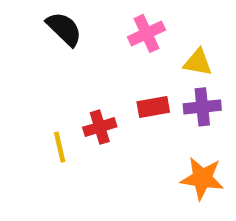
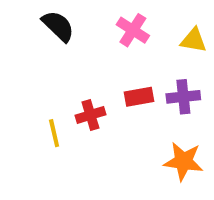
pink cross: (147, 33) -> (133, 30), turned -32
yellow triangle: (198, 62) -> (193, 40), moved

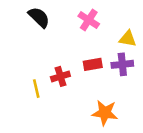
yellow triangle: (193, 40) -> (128, 39), moved
orange star: (183, 161) -> (105, 113), moved

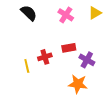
yellow triangle: (128, 39) -> (95, 13), moved, turned -40
purple cross: (122, 64) -> (87, 60), moved, turned 35

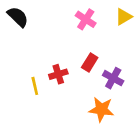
black semicircle: (29, 13) -> (18, 17), moved
red rectangle: (69, 48) -> (90, 62), turned -48

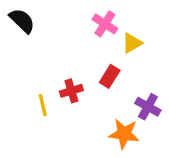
yellow triangle: (124, 17) -> (132, 43), moved
purple cross: (113, 78) -> (148, 107), moved

